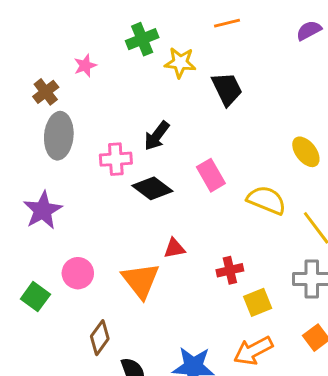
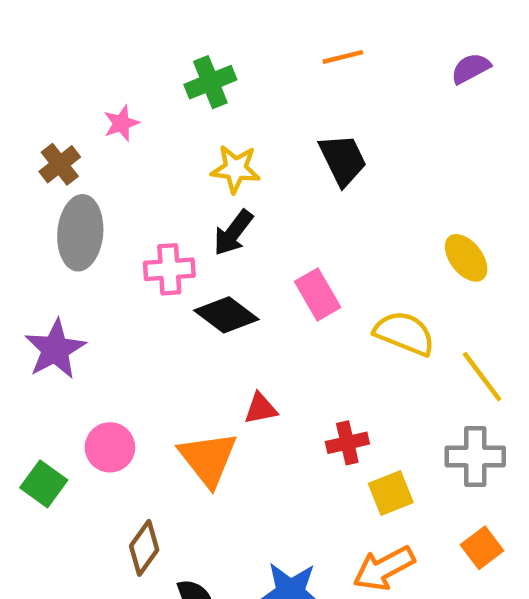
yellow star: (180, 63) -> (236, 169), moved

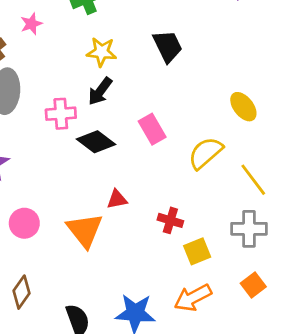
yellow semicircle: (404, 333) -> (205, 153), turned -63
red cross: (347, 443) -> (170, 220), turned 30
brown diamond: (144, 548) -> (21, 292), moved

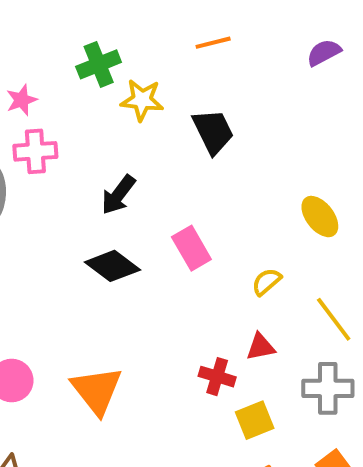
yellow star: (102, 52) -> (142, 100), moved
pink cross: (61, 114) -> (35, 151), moved
yellow semicircle: (205, 153) -> (267, 282), size x0.6
red triangle: (117, 199) -> (261, 347), moved

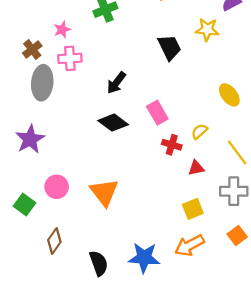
yellow star: (142, 100) -> (207, 30), moved
red cross: (217, 377) -> (172, 145), moved

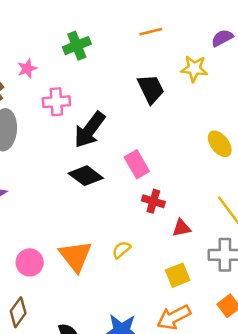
pink cross: (70, 58) -> (56, 102), moved
black arrow: (116, 83) -> (90, 130), size x1.4
yellow semicircle: (199, 131) -> (121, 250), moved
pink circle: (57, 187) -> (30, 262), moved

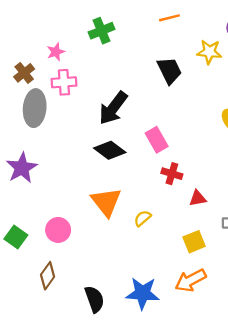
pink cross: (56, 102) -> (64, 82), moved
orange triangle: (76, 256) -> (106, 202), moved

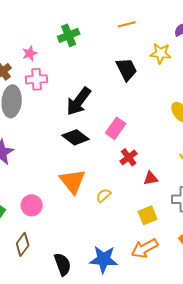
pink rectangle: (157, 140) -> (116, 128), turned 65
red cross: (172, 174) -> (129, 157), turned 36

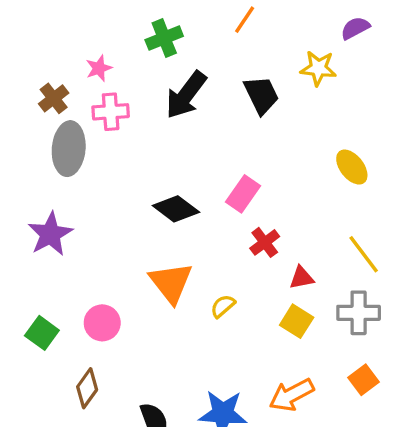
orange line: (127, 24) -> (245, 20), moved, turned -42
black arrow: (79, 101) -> (186, 95), moved
yellow square: (148, 215) -> (297, 321), moved, turned -36

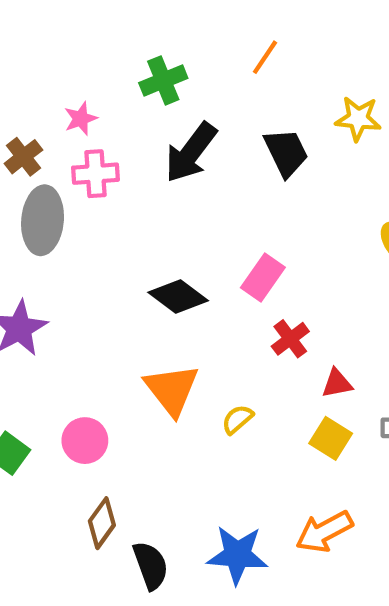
brown diamond: (87, 388) -> (102, 523), moved

